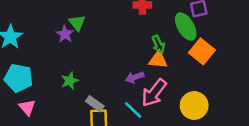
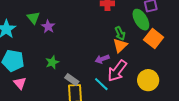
green triangle: (77, 23) -> (33, 18), moved
orange triangle: (158, 60) -> (120, 45), turned -49

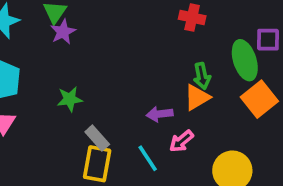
purple star: (48, 27) -> (63, 32), moved
pink arrow: (117, 71) -> (181, 141), size x0.6

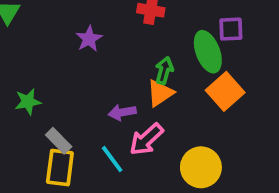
purple star: (63, 32) -> (89, 39), moved
green arrow: (202, 76) -> (164, 71), turned -150
pink arrow: (181, 141) -> (146, 139), size x1.4

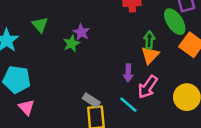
purple star: (89, 39) -> (81, 32), moved
green star: (28, 102) -> (71, 44), moved
purple arrow: (122, 112) -> (128, 73), turned -66

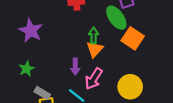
purple star: (81, 32) -> (31, 31), size x1.5
green star: (71, 44) -> (27, 69), moved

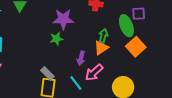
purple star: (31, 31) -> (63, 19), moved, turned 30
green star: (27, 69) -> (56, 39), moved

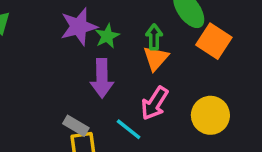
green star: (56, 39) -> (107, 36), moved
purple arrow: (81, 58) -> (102, 78), moved, size x1.5

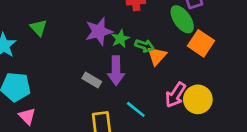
green arrow: (154, 37) -> (144, 46), moved, turned 108
pink arrow: (155, 103) -> (175, 95), moved
gray rectangle: (76, 126) -> (92, 80), moved

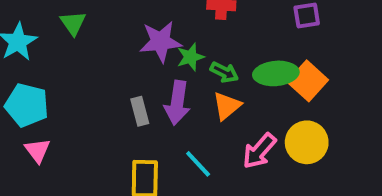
green ellipse: (182, 19) -> (276, 73), moved, turned -68
orange triangle: (157, 56) -> (227, 106), moved
gray rectangle: (92, 80) -> (140, 111), turned 36
yellow circle: (198, 99) -> (307, 142), moved

